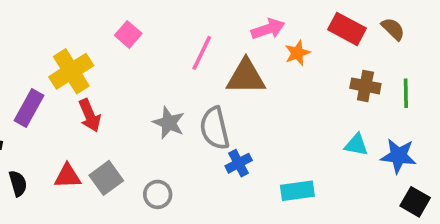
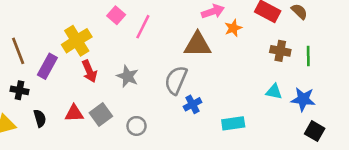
pink line: (202, 53) -> (143, 27), moved
gray star: (169, 123) -> (128, 76), moved
gray semicircle: (215, 128) -> (176, 80), turned 36

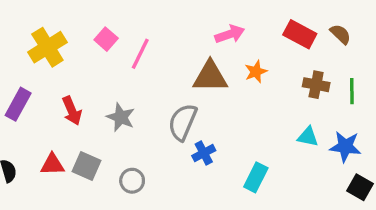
orange star: (233, 28) -> (256, 72), moved
yellow cross: (77, 41) -> (47, 47), moved
gray square: (101, 115) -> (87, 166), turned -30
cyan rectangle: (233, 123) -> (256, 177), turned -55

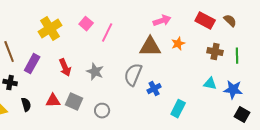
blue cross: (204, 153) -> (154, 89), moved

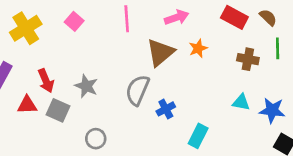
pink line: (107, 33) -> (127, 19), moved, turned -30
brown triangle: (150, 47) -> (160, 52), turned -40
green line: (237, 56) -> (278, 48), moved
red triangle: (53, 101) -> (27, 105), moved
gray square: (74, 102) -> (58, 110), moved

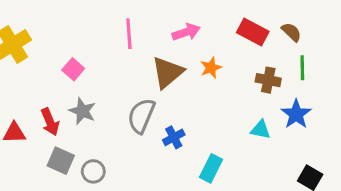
pink square: (74, 21) -> (73, 69), moved
red arrow: (46, 81) -> (50, 122), moved
gray square: (58, 110) -> (61, 161), moved
blue star: (272, 110) -> (296, 114), moved, turned 30

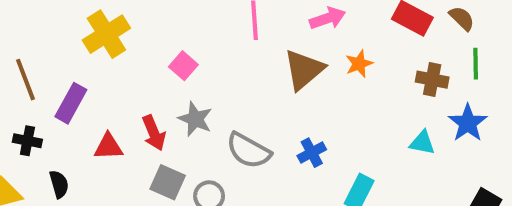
gray semicircle: (141, 116) -> (249, 151), moved, turned -84

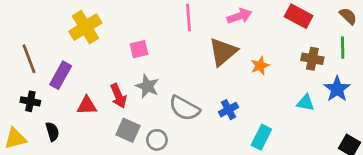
brown semicircle: (462, 18) -> (348, 16), moved
orange star: (359, 64) -> (260, 66), moved
pink square: (183, 66) -> (139, 49), turned 36

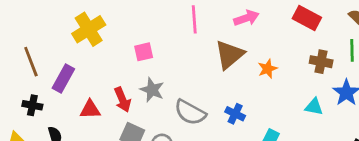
blue cross: (228, 110) -> (235, 114), turned -36

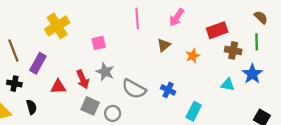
pink arrow: (246, 18) -> (177, 17), turned 144
red rectangle: (307, 18) -> (217, 30), moved, turned -48
brown triangle: (229, 55) -> (164, 45), size x0.6

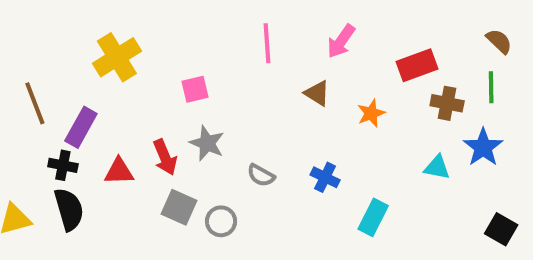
brown triangle: (164, 45) -> (317, 93), turned -48
black cross: (14, 84) -> (63, 165), moved
gray semicircle: (134, 89) -> (261, 175), size x0.6
black semicircle: (31, 107) -> (69, 209), size x1.5

